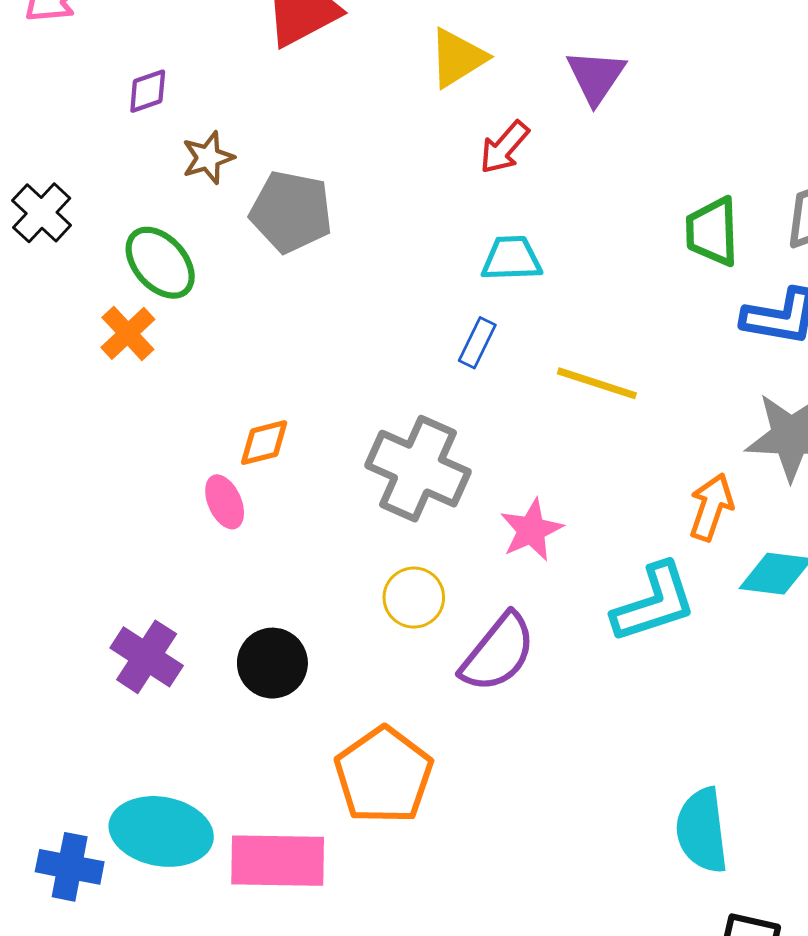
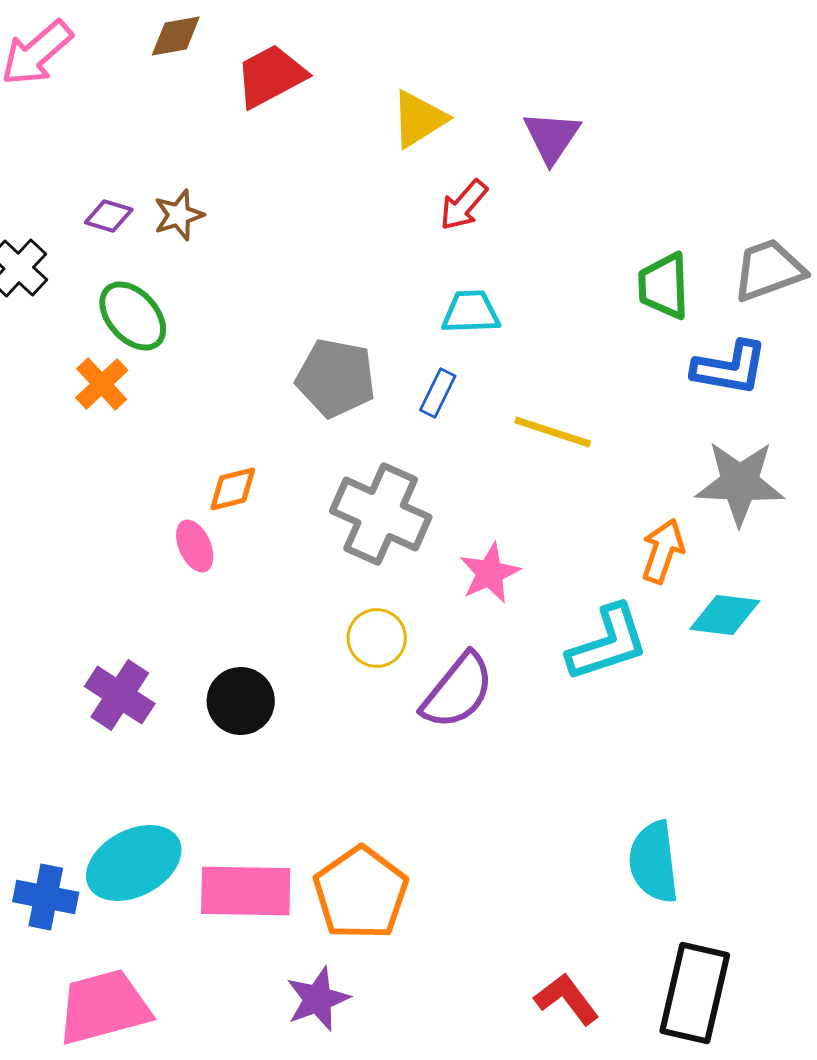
purple diamond: (148, 91) -> (109, 216), moved, turned 36
gray pentagon: (291, 212) -> (336, 378), moved
orange pentagon: (384, 775) -> (361, 893), moved
cyan ellipse: (161, 831) -> (134, 863), turned -38

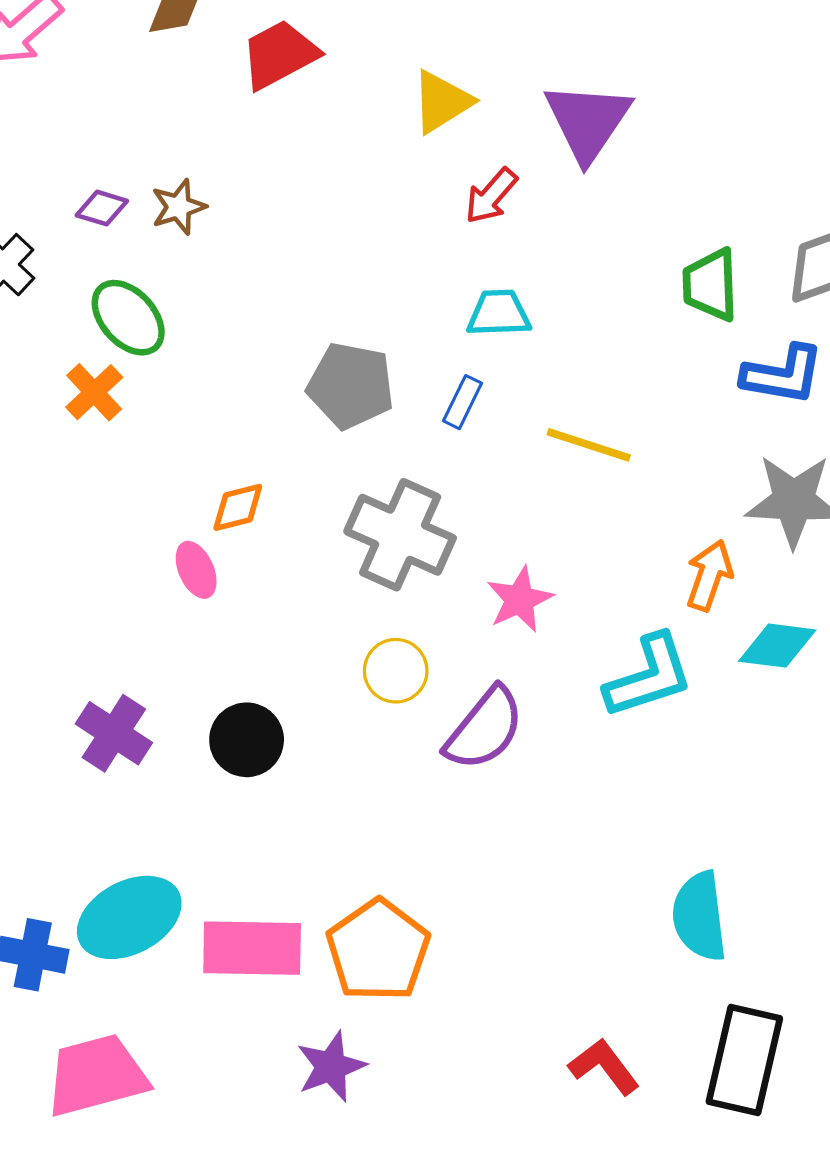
purple triangle: (552, 137) -> (588, 121), size x1.4

